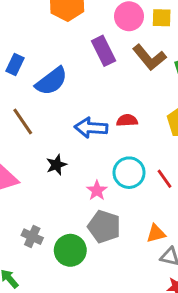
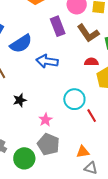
red semicircle: (127, 120) -> (91, 62), moved
blue arrow: (91, 128) -> (47, 61), moved
cyan circle: (129, 173) -> (74, 99), moved

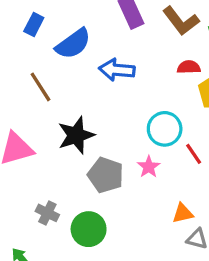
black star: (20, 100) -> (76, 135), size x1.6
pink star: (46, 120) -> (149, 167), moved
gray pentagon: (48, 144) -> (106, 175), moved

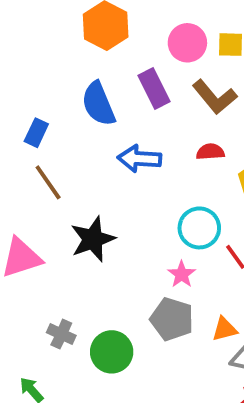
blue rectangle: (34, 24) -> (36, 133), moved
blue semicircle: (73, 44) -> (98, 104), moved, turned 105
red semicircle: (189, 67) -> (210, 152), moved
gray pentagon: (106, 175) -> (172, 319), moved

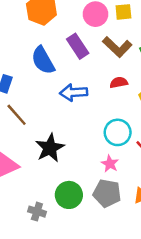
green circle: (112, 352) -> (69, 195), moved

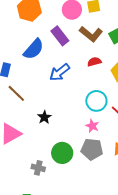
blue semicircle: (43, 60) -> (34, 49), turned -105
blue arrow: (74, 92) -> (60, 72), turned -30
black star: (50, 148) -> (44, 117), size x0.6

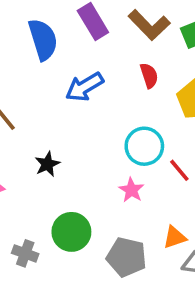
blue semicircle: (34, 49) -> (43, 40), turned -65
red semicircle: (94, 62) -> (149, 76), turned 80
gray pentagon: (92, 149) -> (126, 257), moved

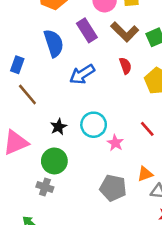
cyan circle: (144, 146) -> (94, 125), moved
green circle: (71, 232) -> (54, 161), moved

